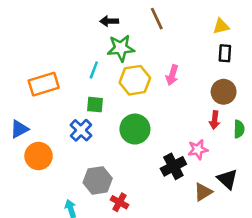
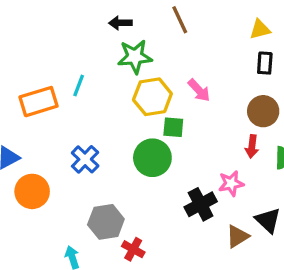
cyan line: (94, 70) -> (79, 86), moved
pink arrow: (172, 75) -> (199, 90), turned -60
green square: (95, 105) -> (173, 127), moved

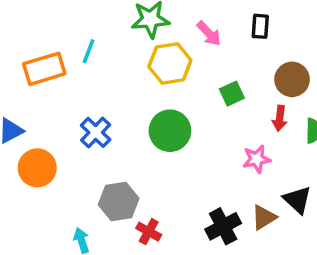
black rectangle: (265, 63) -> (260, 26), moved
pink arrow: (199, 90) -> (209, 33), moved
green square: (173, 127) -> (232, 94), moved, turned -30
black cross: (201, 204) -> (223, 226), moved

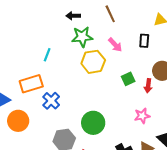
orange rectangle: (44, 69) -> (31, 84), moved
red arrow: (280, 118) -> (148, 86), moved
green circle: (170, 131) -> (93, 123), moved

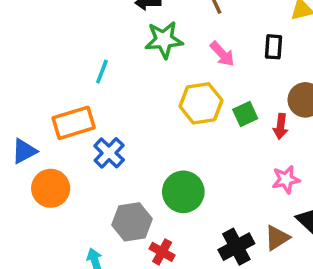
yellow hexagon: (93, 62) -> (201, 103), moved
pink star: (142, 116) -> (286, 179), moved

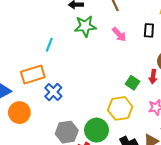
yellow hexagon: (201, 103) -> (120, 108), moved
green square: (245, 114) -> (132, 83), moved, turned -32
green circle: (183, 192) -> (97, 130), moved

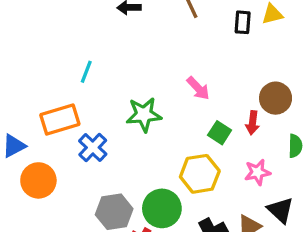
green star: (85, 26) -> (144, 115), moved
black rectangle: (149, 30) -> (243, 22), moved
pink arrow: (119, 34) -> (198, 88), moved

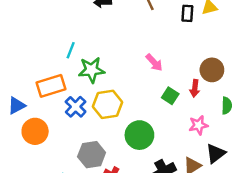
green star: (144, 115) -> (92, 70), moved
yellow hexagon: (200, 174) -> (108, 104), moved
green circle: (162, 208) -> (139, 135), moved
black triangle: (280, 210) -> (216, 153), turned 40

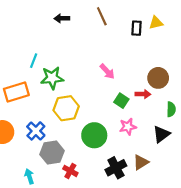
red arrow: (195, 88) -> (143, 94), turned -96
blue cross: (76, 107) -> (36, 131), moved
pink star: (198, 125) -> (128, 127), moved
black triangle: (216, 153) -> (161, 134), moved

